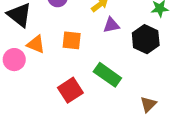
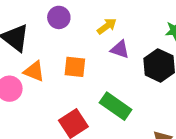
purple triangle: (111, 25) -> (120, 49), turned 30

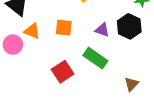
purple triangle: (120, 49) -> (102, 30), moved

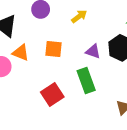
green rectangle: (95, 58) -> (86, 81), turned 35

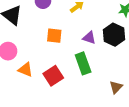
orange triangle: (21, 53) -> (25, 70), moved

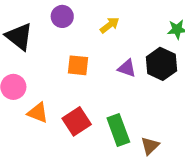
green rectangle: (83, 63) -> (118, 130), moved
brown triangle: (116, 87) -> (150, 146), moved

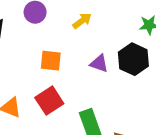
red square: (77, 121) -> (49, 101), moved

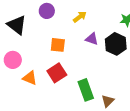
purple triangle: (99, 63) -> (92, 39), moved

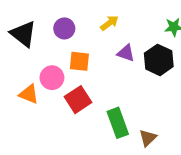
purple circle: (47, 11) -> (64, 28), moved
pink circle: (13, 60) -> (52, 78), moved
orange triangle: (30, 78) -> (29, 94), moved

